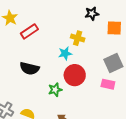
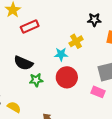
yellow cross: (78, 38) -> (76, 41), turned 32
green star: (55, 90) -> (36, 80), moved

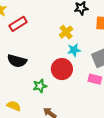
cyan star: (61, 54) -> (74, 50), moved
green star: (36, 80) -> (40, 86), moved

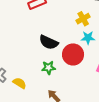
black semicircle: (17, 61) -> (49, 42), moved

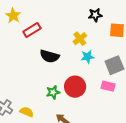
black semicircle: (49, 42) -> (50, 56), moved
red circle: (73, 54) -> (75, 87), moved

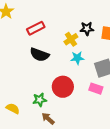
black star: (95, 15) -> (87, 29), moved
red rectangle: (32, 30) -> (36, 28), moved
green star: (53, 92) -> (40, 100), moved

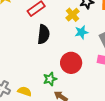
black semicircle: (39, 55) -> (43, 34), turned -96

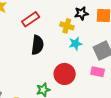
yellow cross: (72, 15) -> (67, 26), turned -32

